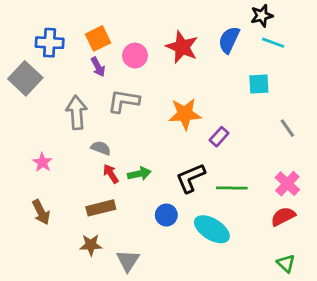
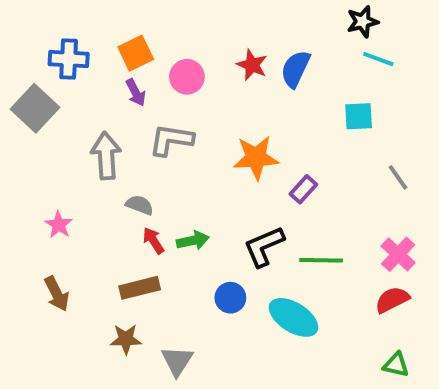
blue semicircle: (229, 40) -> (295, 69), moved
red star: (182, 47) -> (252, 65), size x0.7
green triangle: (286, 263) -> (396, 365), turned -30

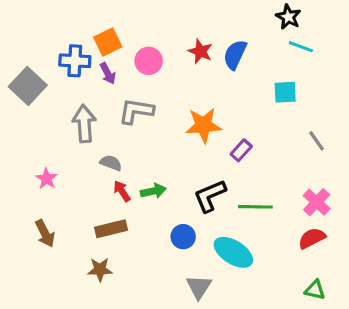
black star: (363, 22) -> (288, 17), turned -30
blue cross: (69, 59) -> (75, 61), moved
gray triangle: (177, 361) -> (199, 287), moved

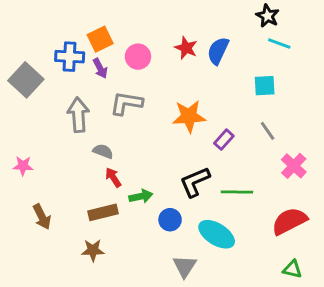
gray line: (317, 141) -> (268, 131), moved
pink star: (47, 179) -> (23, 166), moved, turned -30
green arrow: (153, 191) -> (141, 196), moved
pink cross: (317, 202) -> (294, 166), moved
red semicircle: (312, 238) -> (289, 221), size x1.4

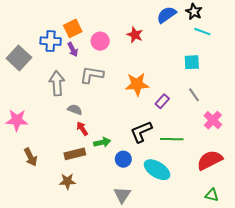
blue semicircle: (218, 51) -> (167, 15), moved, turned 30
pink star: (23, 166) -> (17, 120), size x1.5
gray triangle: (185, 266) -> (122, 195), moved

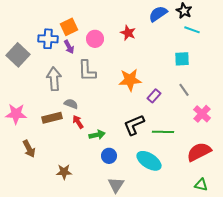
gray L-shape: (92, 75) -> (87, 71), turned -100
brown rectangle: (75, 154) -> (52, 118), moved
blue circle: (123, 159) -> (109, 156), moved

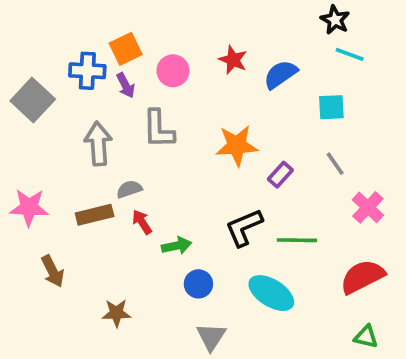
blue semicircle: (158, 14) -> (280, 74), moved
gray semicircle: (71, 104) -> (129, 189), turned -40

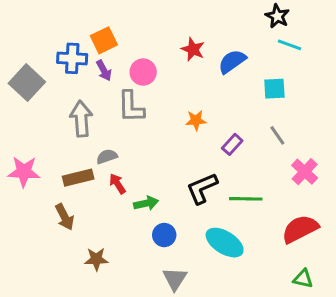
pink circle: (173, 71) -> (143, 72), moved
orange star: (237, 145) -> (196, 120), size x0.6
brown arrow: (53, 271) -> (65, 217), moved

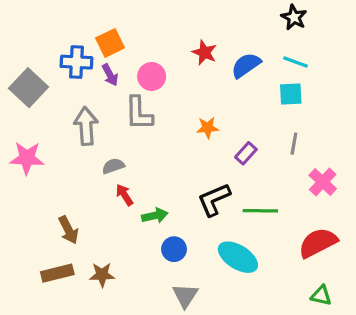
cyan line: (289, 45) -> (296, 62), moved
gray line: (277, 135) -> (294, 144), turned 45
pink star: (24, 172) -> (27, 158), moved
brown rectangle: (78, 178) -> (57, 273), moved

